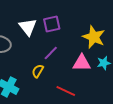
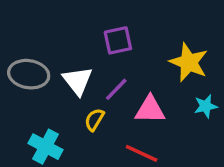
white triangle: (28, 27) -> (78, 81), moved
pink triangle: (82, 63) -> (150, 110), moved

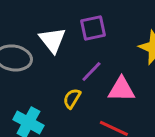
white triangle: (78, 81) -> (52, 40), moved

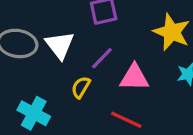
white triangle: (52, 40) -> (60, 45), moved

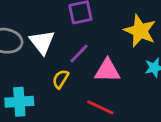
cyan cross: (34, 113) -> (19, 102), turned -32

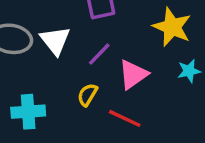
pink triangle: (107, 71) -> (133, 74), turned -36
yellow semicircle: (61, 79) -> (87, 95), moved

